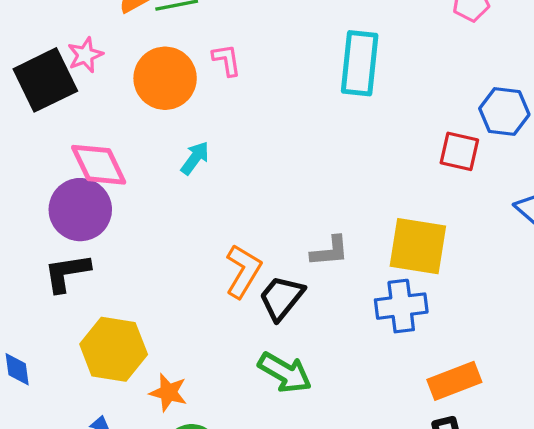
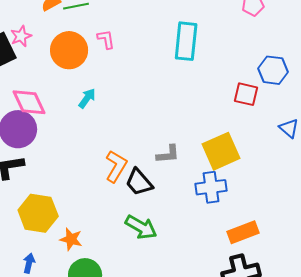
yellow square: (418, 246) -> (221, 151), turned -33
black trapezoid: (281, 298) -> (139, 182), turned -80

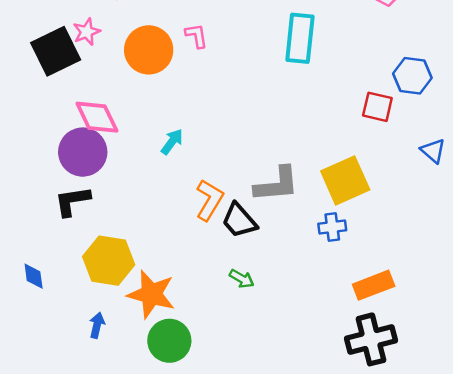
cyan arrow: (87, 98) -> (172, 142), moved
gray L-shape: (168, 154) -> (277, 184), size x1.5
blue cross: (211, 187) -> (332, 227), size x0.7
green arrow: (141, 227) -> (242, 279), size x0.6
orange star: (71, 239) -> (151, 294), size x1.6

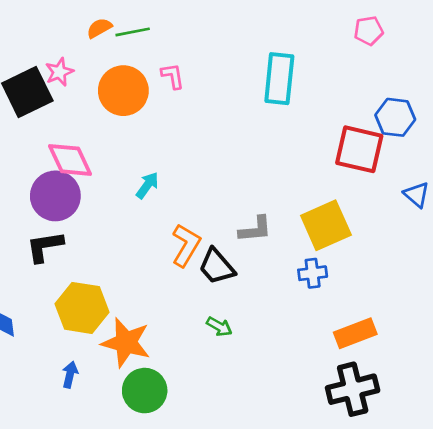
red square: (377, 107) -> (359, 149), size x1.5
gray L-shape: (277, 184) -> (255, 229), size x0.7

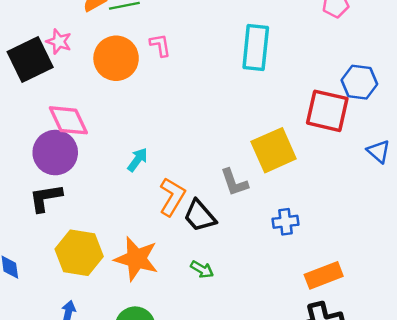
pink star: (59, 72) -> (59, 42), turned -30
cyan arrow: (147, 185) -> (138, 160), moved
yellow square: (326, 225) -> (274, 150), moved
gray L-shape: (255, 229) -> (234, 182), turned 76
orange star: (126, 343) -> (136, 259), moved

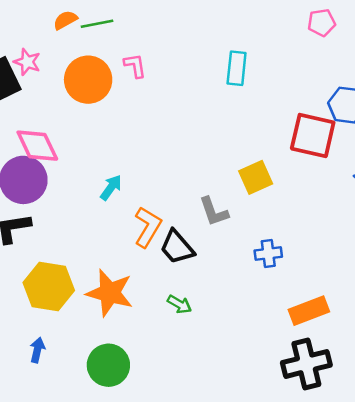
cyan rectangle: (256, 48) -> (237, 68), size x0.7
yellow square: (274, 150) -> (256, 177), size x0.7

